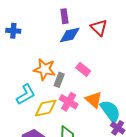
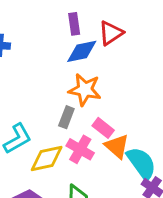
red triangle: (99, 28) -> (111, 33), moved, turned 42
orange star: (45, 69) -> (85, 90), moved
pink rectangle: (83, 69) -> (103, 128), moved

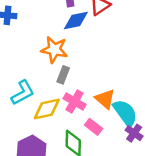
orange star: (85, 90) -> (54, 50), moved
pink rectangle: (103, 128) -> (94, 127), moved

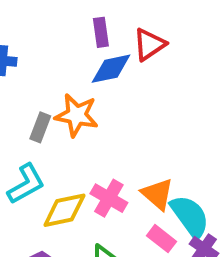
gray rectangle: (63, 75) -> (40, 127), moved
pink rectangle: (94, 127) -> (162, 239), moved

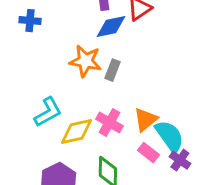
gray rectangle: (40, 127) -> (112, 70), moved
orange triangle: (157, 194) -> (145, 120), turned 40

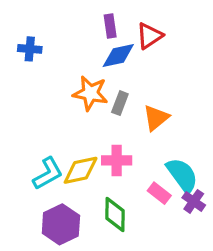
cyan L-shape: (48, 112) -> (48, 174), moved
orange triangle: (145, 120) -> (156, 118), moved
pink cross: (109, 123) -> (117, 160), turned -30

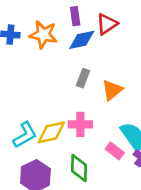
orange star: (90, 93) -> (43, 35), moved

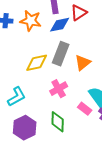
gray rectangle: (83, 78) -> (61, 54), size x1.6
pink cross: (80, 124) -> (59, 89), turned -30
yellow diamond: (51, 132) -> (37, 63), moved

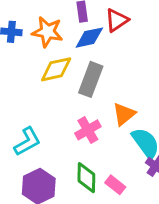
yellow diamond: (37, 63) -> (56, 69), moved
orange triangle: (83, 63) -> (124, 114), moved
pink rectangle: (85, 109) -> (115, 185), moved

